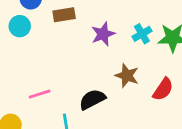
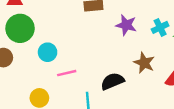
cyan circle: (20, 26) -> (48, 52), moved
purple star: (103, 34) -> (126, 25), turned 30

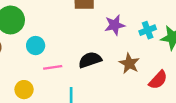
purple star: (126, 25) -> (115, 25), turned -30
black semicircle: (112, 81) -> (90, 60), moved

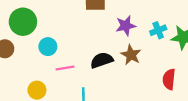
brown star: (129, 63) -> (131, 55), moved
red semicircle: (158, 80) -> (169, 79), turned 144

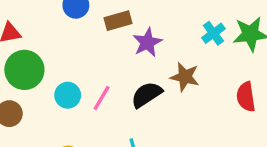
purple star: (126, 26) -> (147, 42), moved
pink line: (65, 68) -> (102, 98), moved, turned -36

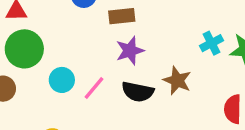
purple star: (147, 42) -> (130, 51), moved
black semicircle: (147, 95) -> (138, 92), turned -144

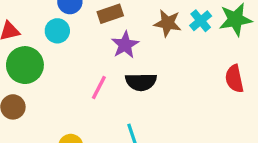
cyan circle: (62, 80) -> (57, 31), moved
brown star: (177, 81) -> (168, 23), moved

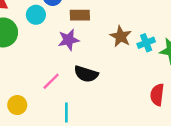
purple star: (125, 45) -> (69, 40), moved
pink line: (99, 87) -> (51, 81), moved

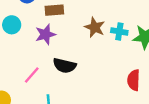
cyan circle: (36, 15) -> (12, 25), moved
cyan cross: (146, 43) -> (119, 32), turned 35

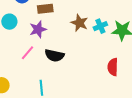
cyan cross: (119, 32) -> (100, 26), turned -32
pink line: (32, 75) -> (28, 53), moved

